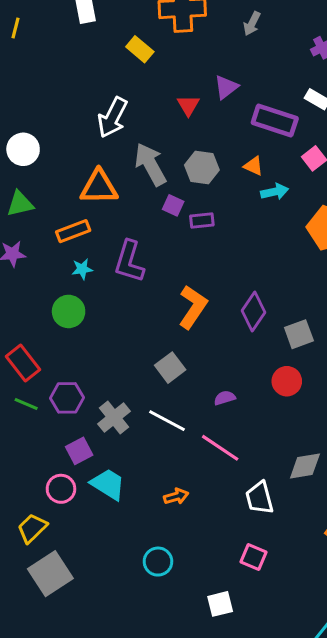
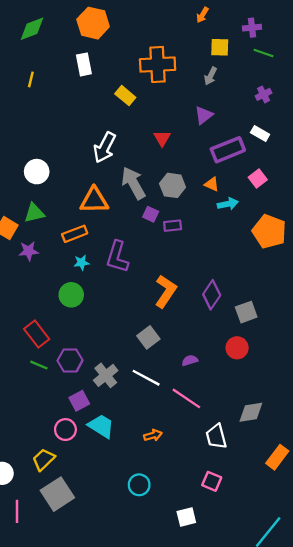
purple triangle: (226, 87) -> (204, 115), moved
purple rectangle: (275, 121) -> (228, 150), turned -40

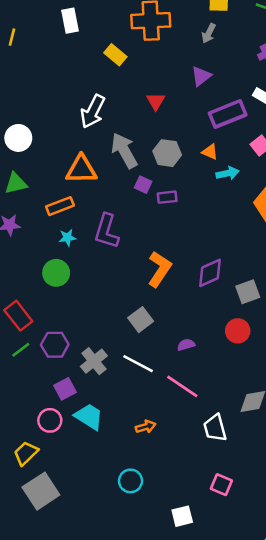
purple diamond: (212, 295) -> (210, 273), turned 32
green line: (39, 365) -> (21, 350), turned -60
pink square: (212, 481) -> (221, 485), moved

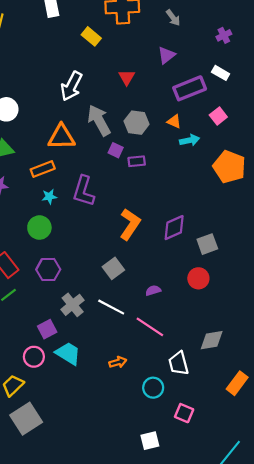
gray arrow: (209, 33) -> (173, 18), turned -63
purple hexagon: (55, 345) -> (48, 269), moved
cyan circle: (131, 481) -> (153, 388), moved

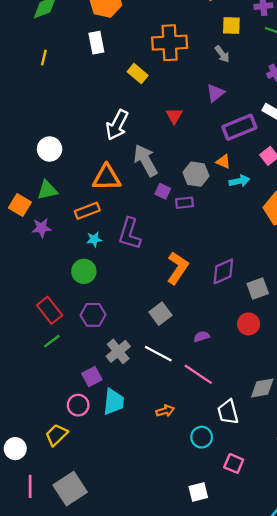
gray hexagon: (137, 123) -> (196, 174), moved
cyan trapezoid: (68, 353) -> (114, 402), turned 64
gray square: (26, 419) -> (70, 489), moved

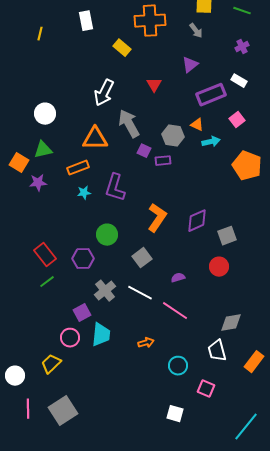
green circle: (84, 271) -> (107, 235), moved
white trapezoid: (228, 412) -> (217, 351), moved
white square: (198, 492) -> (175, 414), turned 30

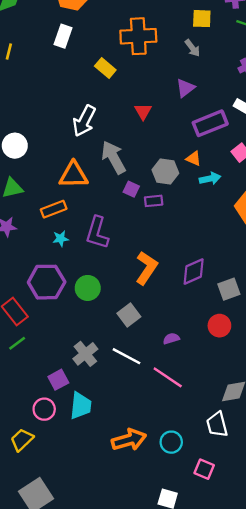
white rectangle: (86, 21) -> (63, 36), turned 30
purple hexagon: (83, 259) -> (47, 282), moved, size x1.4
orange arrow: (146, 343) -> (129, 440), moved, size x1.8

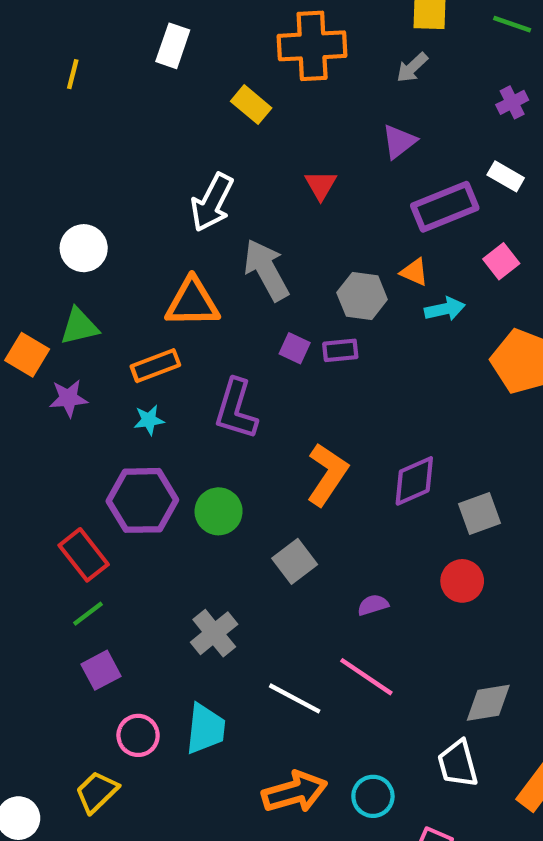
gray arrow: (192, 48) -> (412, 68), turned 84
purple square: (131, 189) -> (295, 348), moved
cyan star: (61, 239) -> (149, 420), moved
white line: (127, 356) -> (295, 698), moved
purple square: (58, 380) -> (101, 670), moved

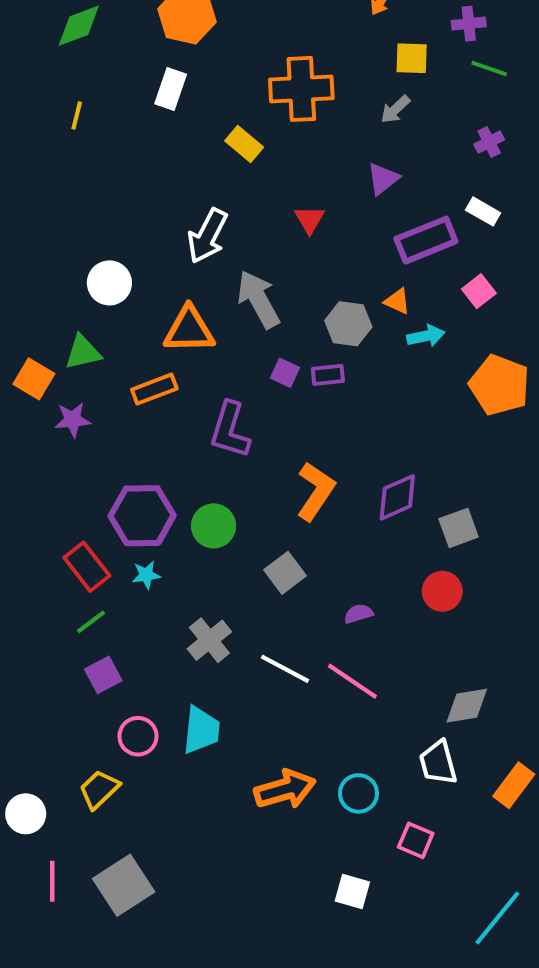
white circle: (84, 248) -> (109, 283), moved
cyan star: (149, 420) -> (146, 575), moved
white line: (295, 698) -> (285, 669), moved

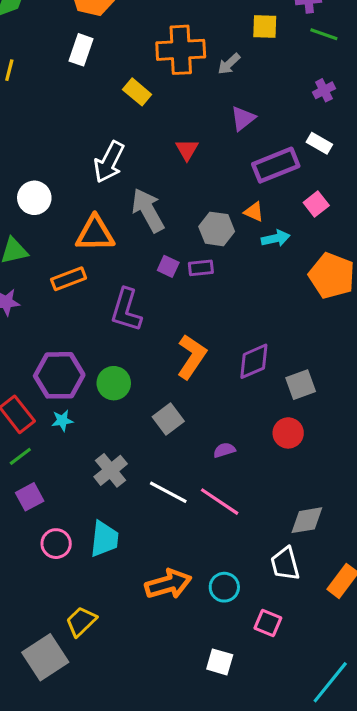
gray arrow: (395, 109) -> (229, 64), moved
yellow trapezoid: (99, 789) -> (81, 621), moved

